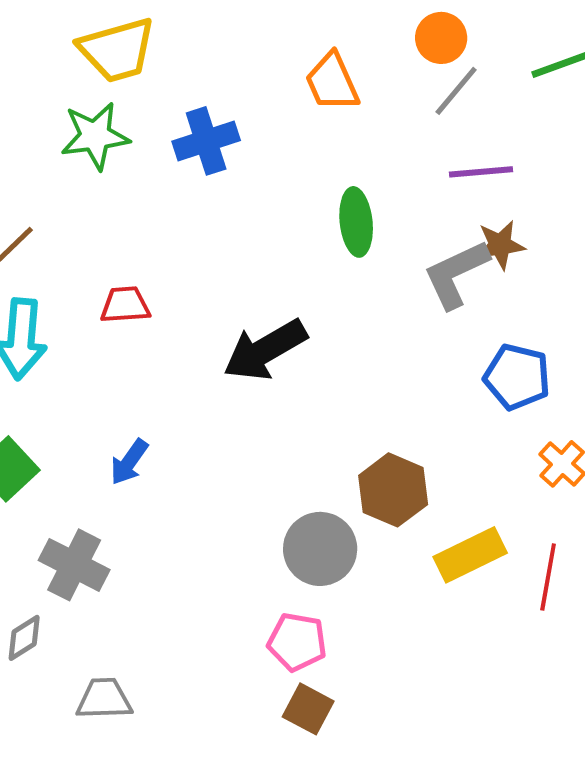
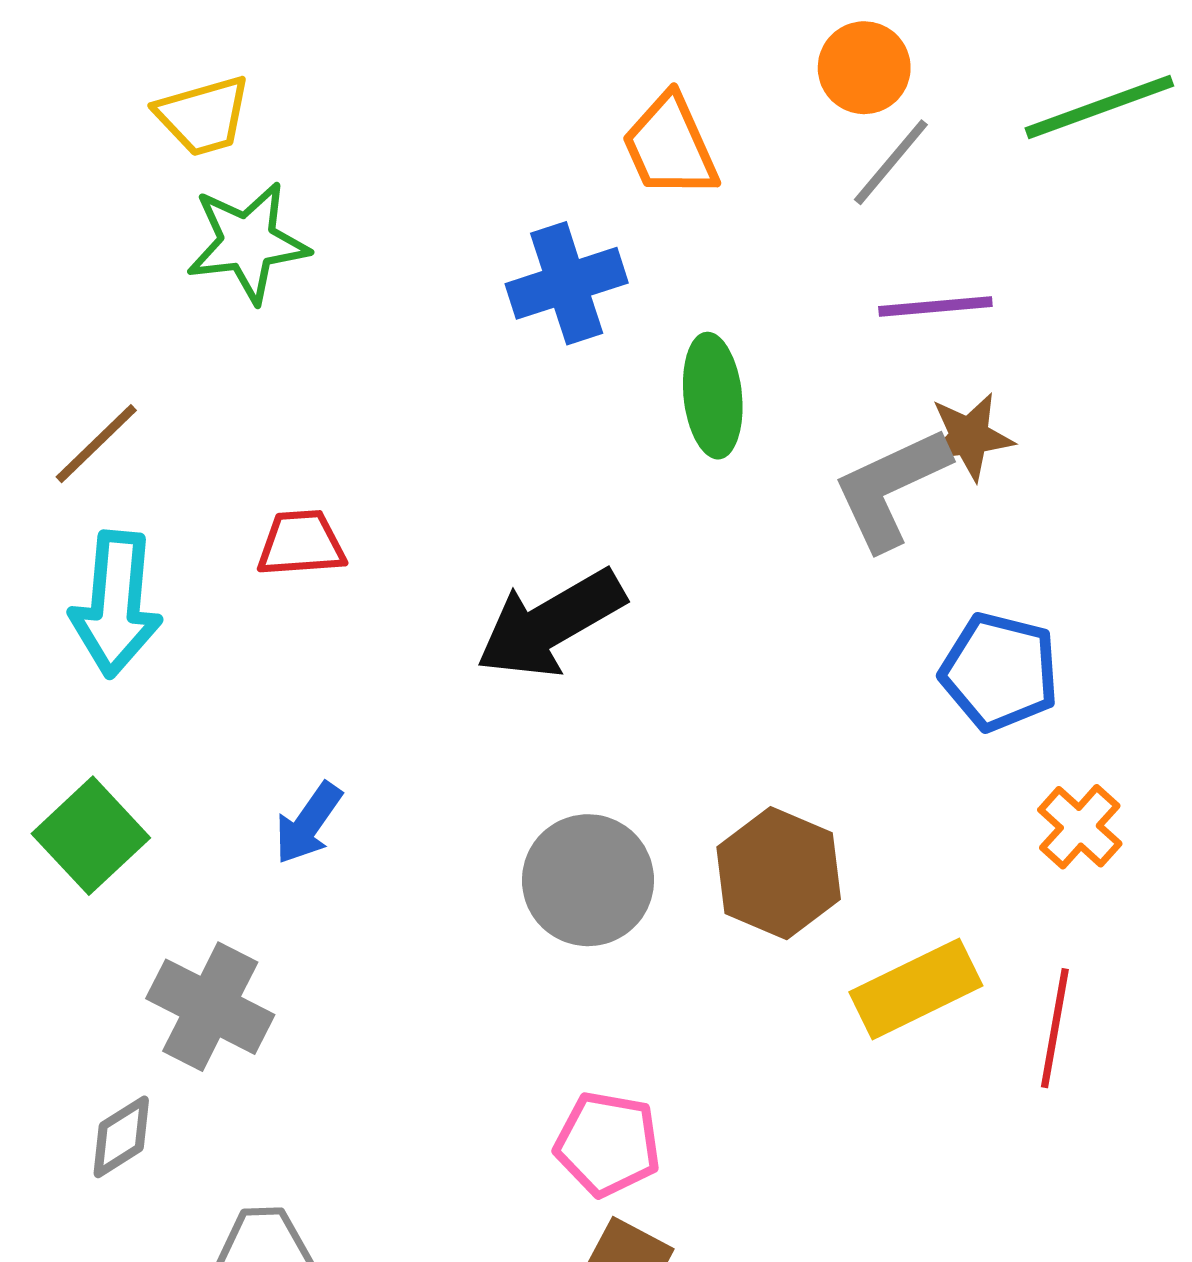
yellow trapezoid: (117, 50) -> (203, 116), moved, size x0.7
blue cross: (206, 141) -> (567, 283), moved
gray circle: (320, 549) -> (588, 880), moved

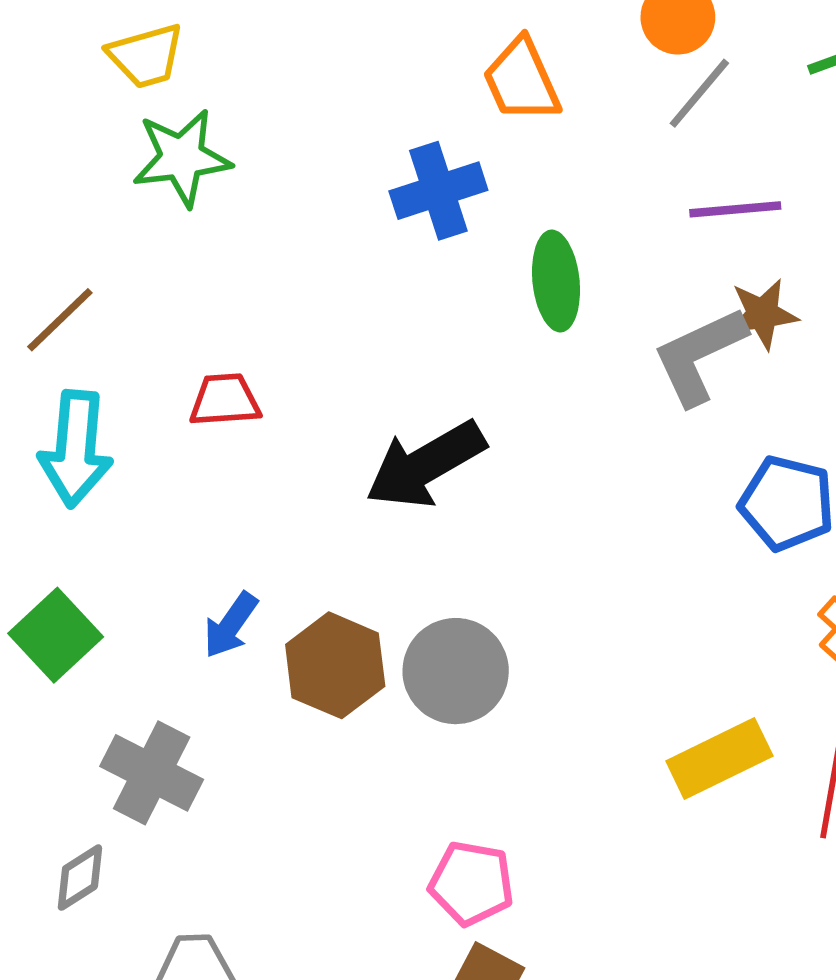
brown hexagon: (779, 873) -> (335, 665), moved

